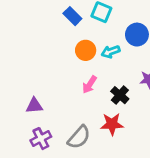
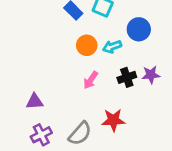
black cross: (120, 95) -> (127, 77), moved, turned 30

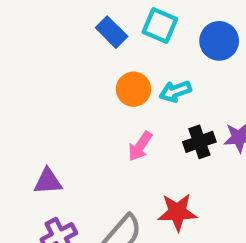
blue circle: (139, 29) -> (219, 41), moved

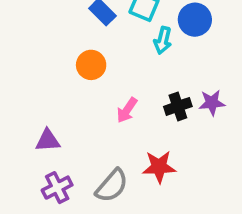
orange circle: (133, 89) -> (91, 65), moved
cyan arrow: (175, 91) -> (163, 40), moved, turned -56

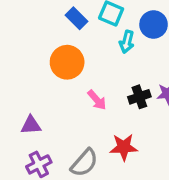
orange circle: (91, 65) -> (67, 62), size x1.4
pink arrow: (127, 110) -> (97, 100), turned -75

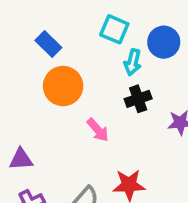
blue rectangle: (77, 18) -> (48, 44), moved
black cross: (139, 97) -> (138, 99), moved

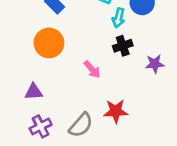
orange circle: (63, 86) -> (49, 43), moved

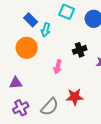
cyan arrow: (119, 18) -> (46, 30), moved
pink arrow: (92, 69) -> (58, 67), turned 56

